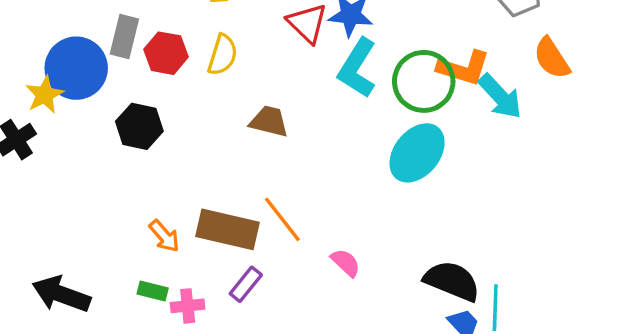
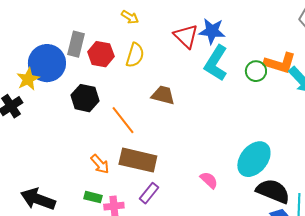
green circle: (424, 81) -> (256, 71), size x0.6
cyan ellipse: (417, 153) -> (254, 159), moved
orange line: (282, 219) -> (123, 120), moved

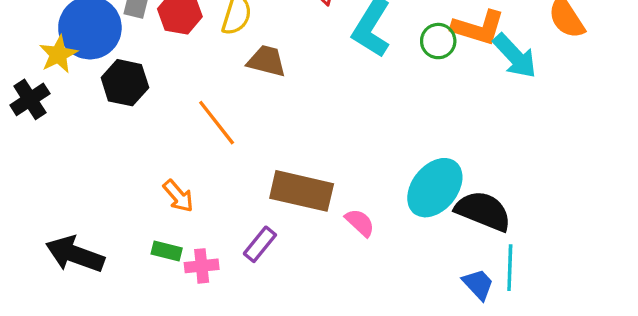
brown trapezoid: (163, 95) -> (267, 61), moved
black hexagon: (85, 98) -> (125, 83), moved
brown rectangle: (138, 160) -> (302, 191), moved
black semicircle: (273, 191) -> (483, 211), moved

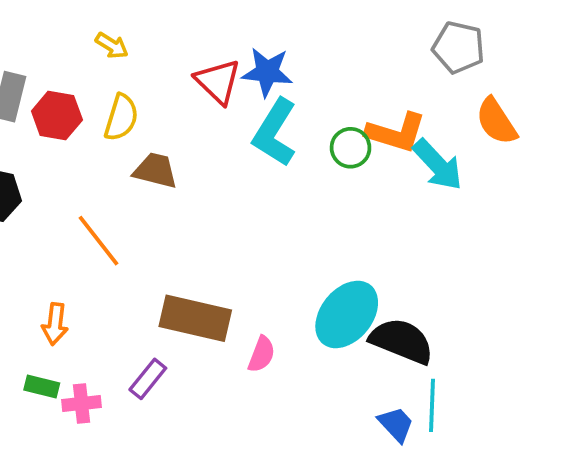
orange arrow: (178, 196) -> (55, 324), turned 48
pink semicircle: (360, 223) -> (261, 354), turned 68

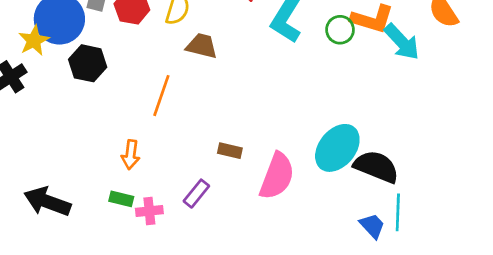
orange line: (99, 241) -> (161, 96), turned 57
brown rectangle: (195, 318) -> (230, 151), size x0.5
pink semicircle: (261, 354) -> (277, 176), size x1.8

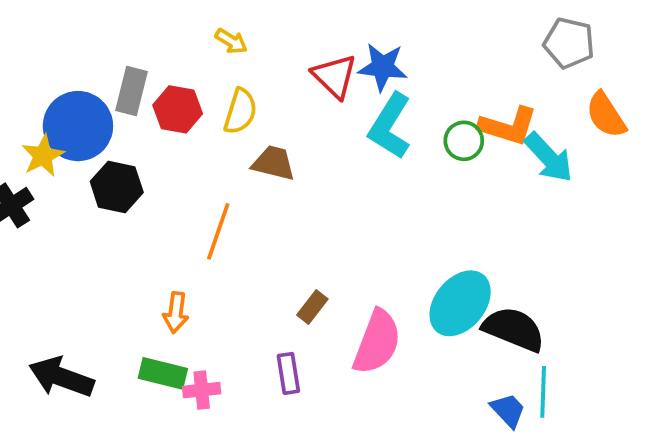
brown rectangle: (230, 151) -> (312, 307), turned -65
purple rectangle: (196, 194) -> (288, 373), moved, turned -48
green rectangle: (121, 199) -> (163, 373), size x1.4

